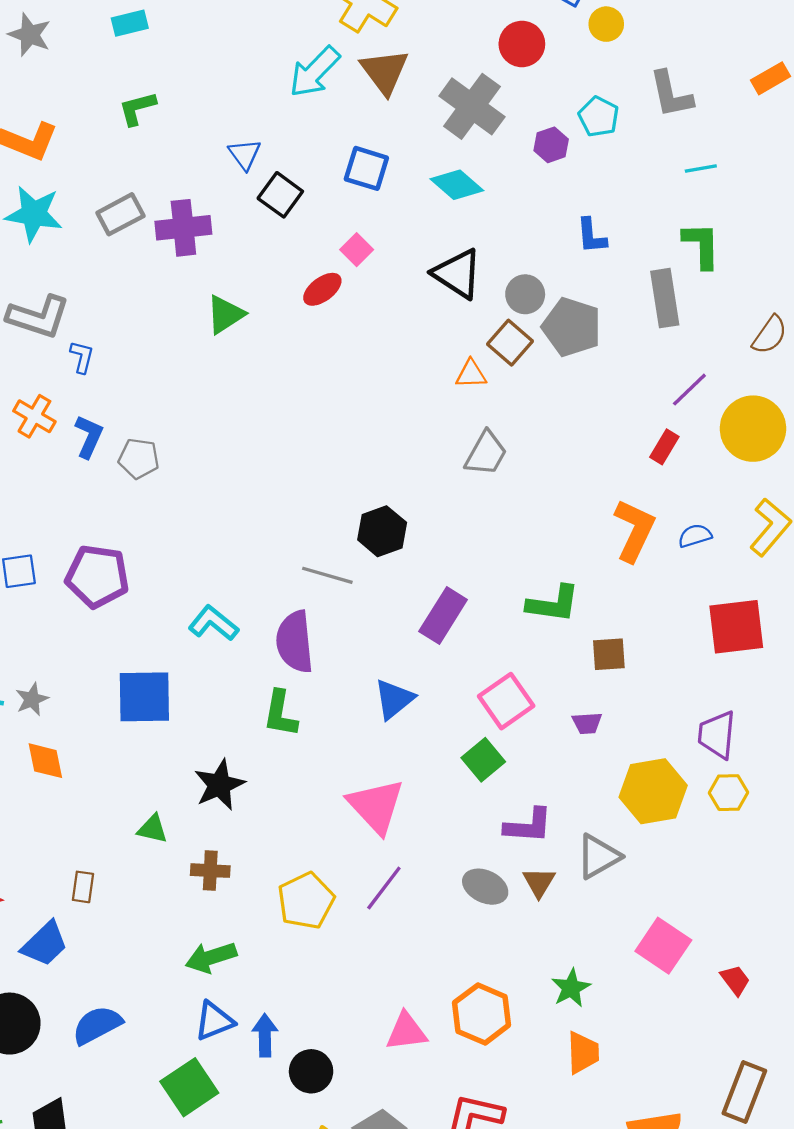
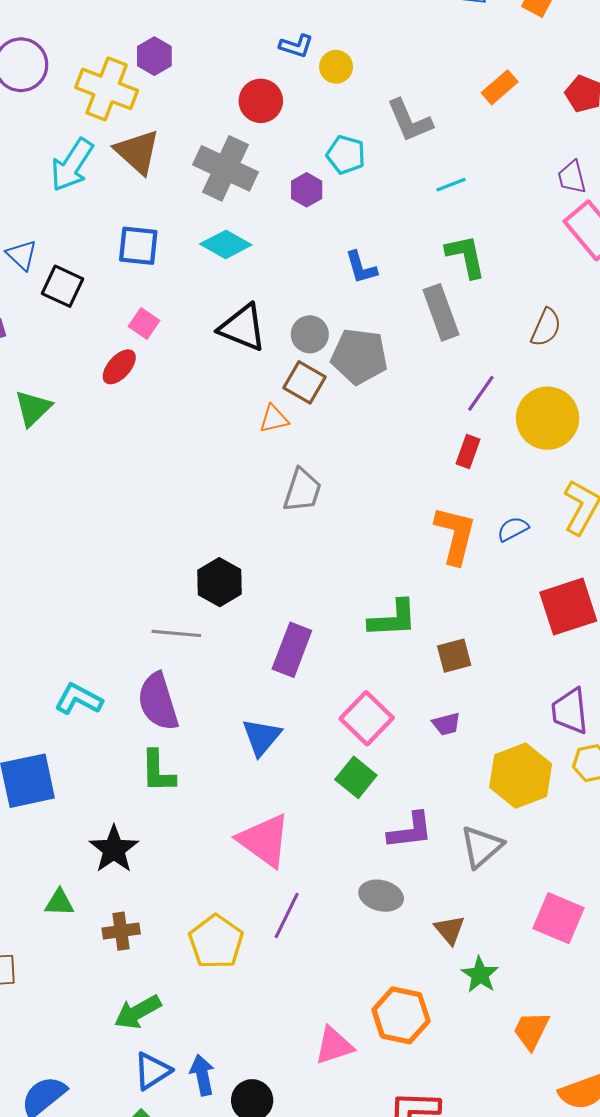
brown triangle: (539, 882) -> (450, 930), moved
orange trapezoid: (583, 1053) -> (531, 1030), moved, turned -141

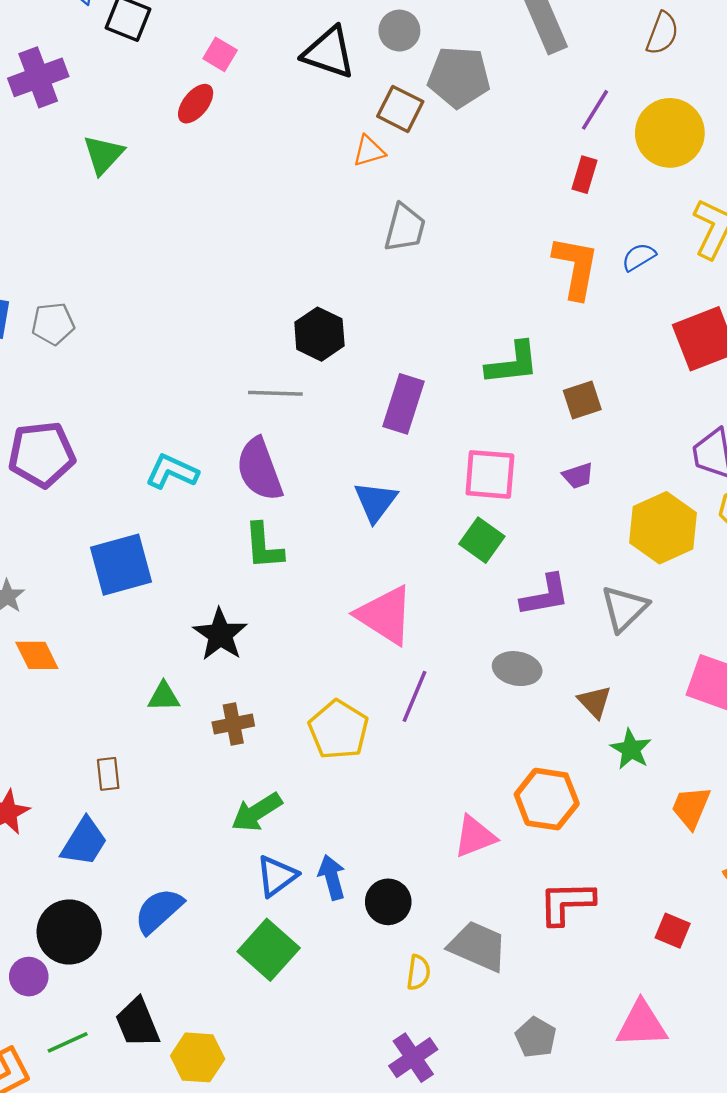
gray circle: (310, 334) -> (399, 31), moved
pink square: (367, 718) -> (490, 474), turned -36

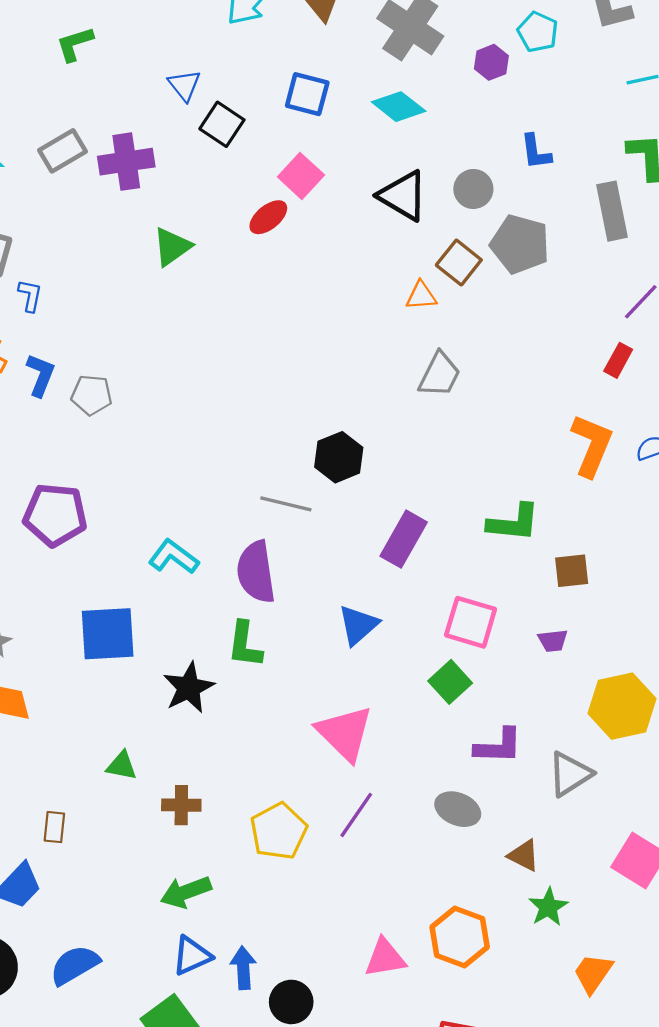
pink square: (220, 54) -> (301, 176), size x1.4
black star: (220, 635) -> (189, 688), moved
brown triangle: (595, 702) -> (524, 855), turned -32

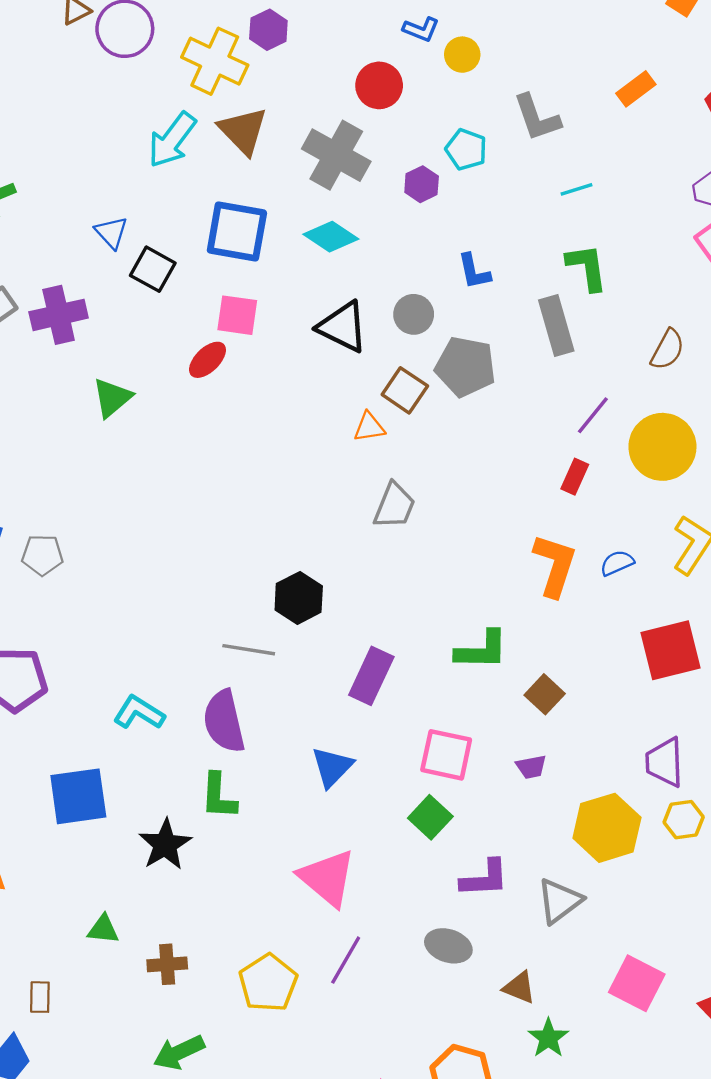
blue square: (307, 94) -> (237, 232), size x1.4
pink square: (301, 176) -> (237, 315), turned -30
brown square: (572, 571) -> (545, 694), turned -36

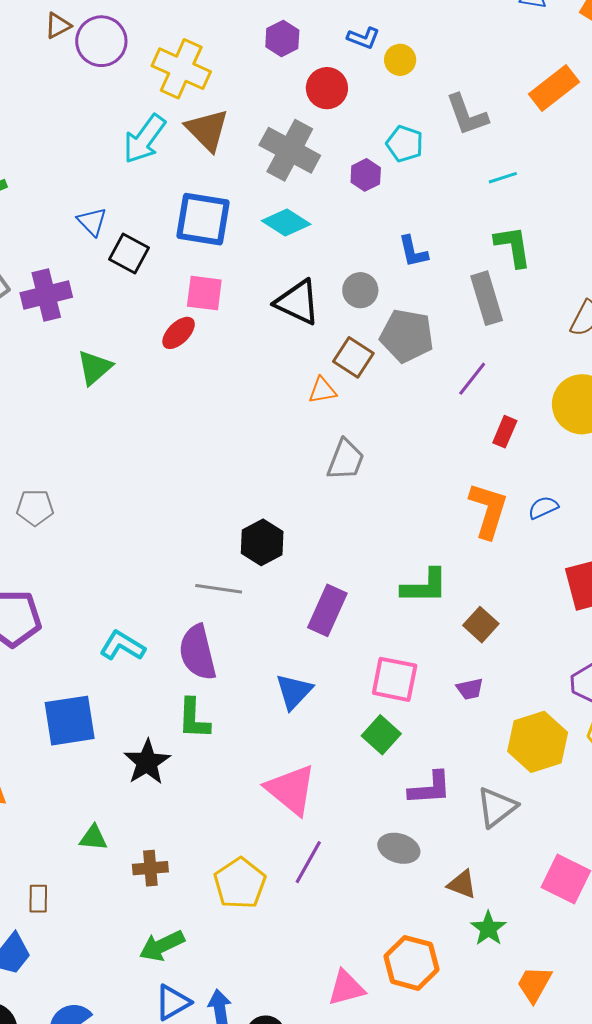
purple hexagon: (268, 30) -> (282, 39), moved
orange rectangle: (636, 89) -> (554, 88), size x1.4
purple line: (593, 415) -> (472, 379), moved

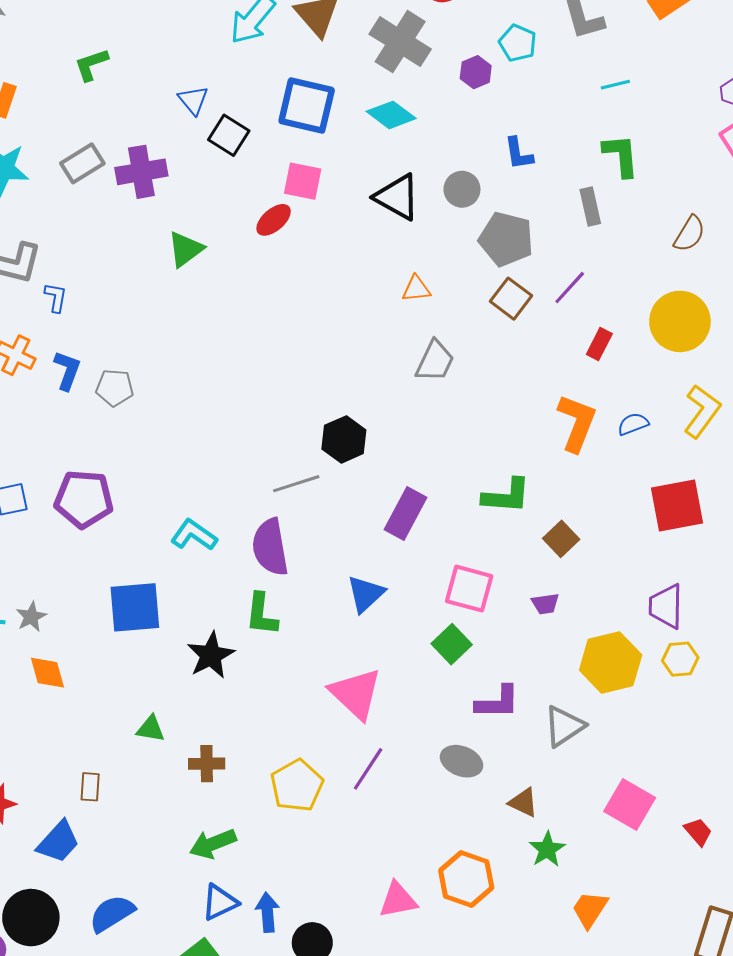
gray rectangle: (487, 298) -> (590, 206), size x0.7
brown square: (353, 357) -> (511, 299), moved
gray line: (219, 589) -> (296, 484), turned -30

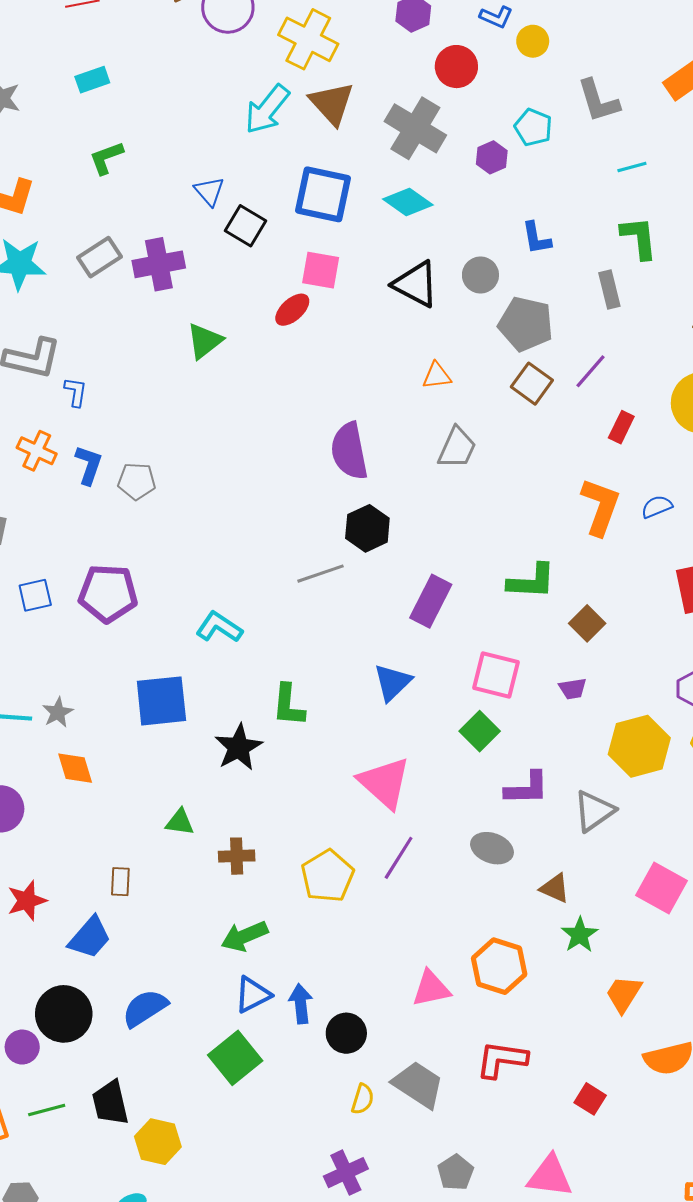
purple semicircle: (270, 547) -> (349, 451), moved

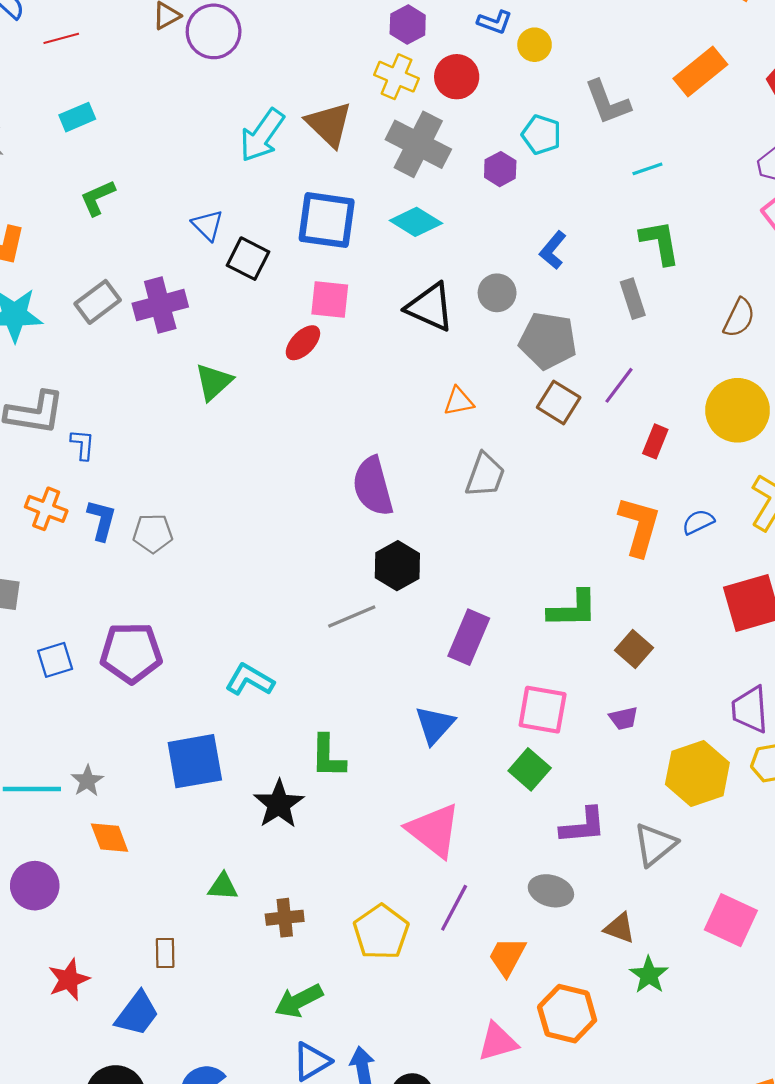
yellow cross: (308, 39) -> (396, 77), moved, size x0.7
blue L-shape: (536, 238) -> (553, 250), turned 54
orange trapezoid: (624, 994) -> (507, 957), moved

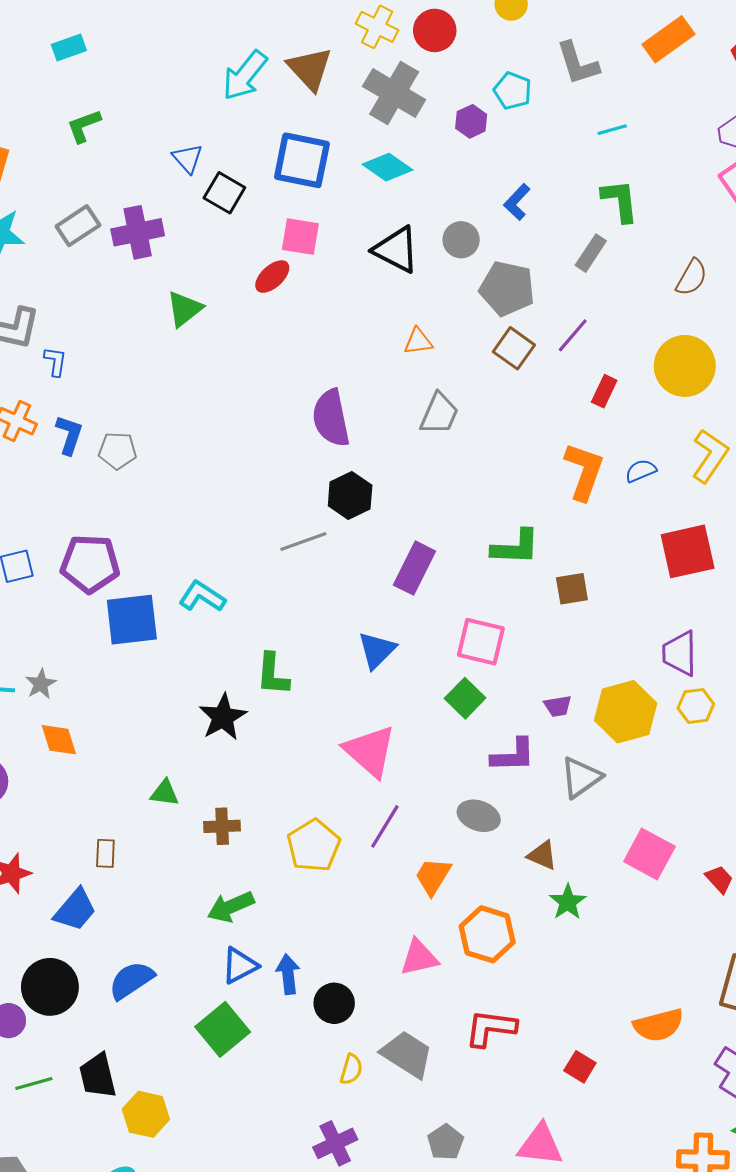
gray rectangle: (633, 299) -> (591, 253), turned 48
brown square: (634, 649) -> (572, 589), turned 36
purple trapezoid: (624, 718) -> (558, 706), moved
blue square: (195, 761) -> (132, 620), moved

